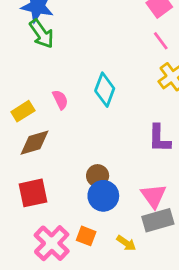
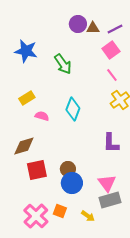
green arrow: (42, 34) -> (63, 64), moved
pink semicircle: (60, 100) -> (42, 116), turned -48
yellow rectangle: (23, 111) -> (27, 98), moved
red square: (33, 193) -> (37, 170), moved

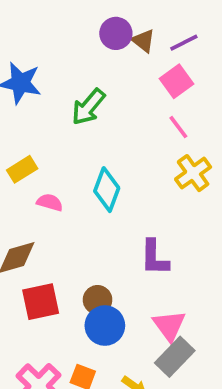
brown triangle: (93, 28) -> (143, 41), turned 40
green arrow: (63, 64) -> (88, 107), turned 75
purple L-shape: (111, 143) -> (154, 258), moved
gray rectangle: (110, 200) -> (175, 357), turned -30

